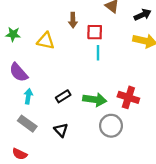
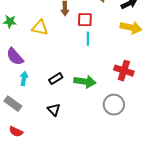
red cross: (128, 97) -> (124, 71), moved
gray rectangle: (27, 124) -> (13, 104), moved
gray circle: (111, 126) -> (114, 105), moved

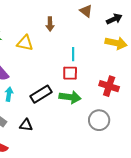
red square: (85, 20) -> (70, 73), moved
black rectangle: (56, 79) -> (41, 94), size x1.5
black triangle: (54, 110) -> (26, 125), moved, turned -40

